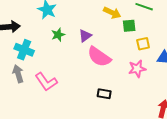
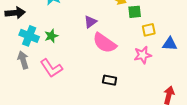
green star: (58, 35) -> (51, 36), moved

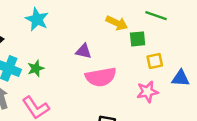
purple triangle: (90, 22) -> (84, 51), turned 48
pink semicircle: (105, 43) -> (101, 77), turned -45

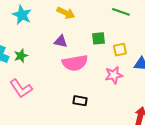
yellow arrow: (117, 23) -> (66, 13), moved
green square: (138, 39) -> (98, 38), moved

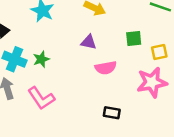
pink semicircle: (75, 63) -> (106, 68), size x0.7
pink star: (114, 75) -> (152, 82), size x1.4

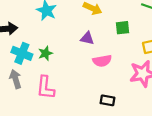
green square: (134, 39) -> (122, 28), moved
pink L-shape: (41, 98) -> (45, 88), turned 40

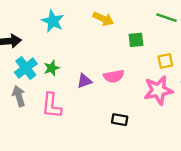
purple triangle: (87, 38) -> (84, 81), moved, turned -32
cyan cross: (22, 53) -> (26, 68), turned 30

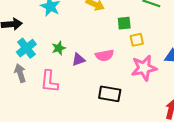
yellow square: (165, 61) -> (137, 40), moved
green star: (52, 68) -> (59, 48), moved
black rectangle: (120, 120) -> (110, 94), size x1.5

